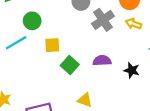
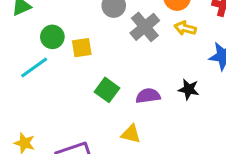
yellow square: (52, 45) -> (82, 48), moved
purple semicircle: (102, 61) -> (148, 96), moved

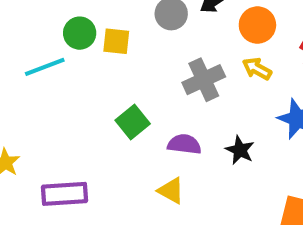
gray cross: (145, 27) -> (204, 80), moved
yellow square: (82, 48) -> (116, 41), moved
yellow triangle: (131, 134) -> (171, 191), moved

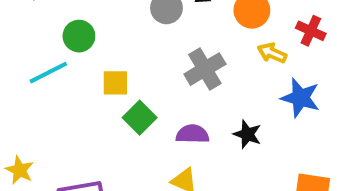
yellow square: (116, 41) -> (115, 83), moved
yellow arrow: (257, 69) -> (272, 53), moved

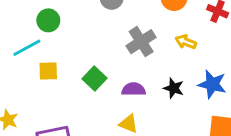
yellow arrow: (272, 53) -> (186, 42), moved
yellow square: (115, 83) -> (48, 71), moved
blue star: (300, 98) -> (212, 84), moved

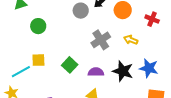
cyan line: (27, 48) -> (21, 72), moved
black star: (174, 88) -> (123, 71), size x1.5

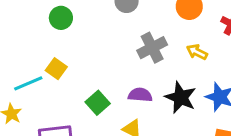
yellow square: (38, 60) -> (56, 69), turned 32
green square: (70, 65) -> (98, 103), moved

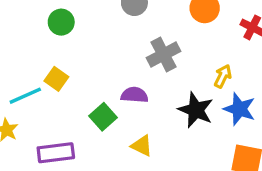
yellow arrow: (197, 52) -> (223, 76), moved, turned 90
purple semicircle: (140, 95) -> (134, 95), moved

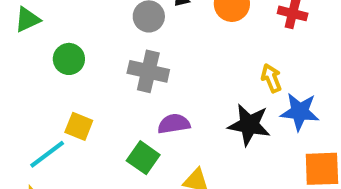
gray cross: (164, 55) -> (148, 71), moved, turned -36
yellow arrow: (223, 76) -> (271, 78), turned -35

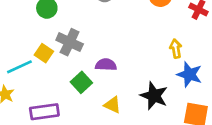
gray cross: (148, 71) -> (70, 42), moved
black star: (249, 125) -> (154, 96), moved

